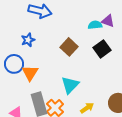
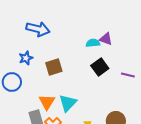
brown square: (69, 47) -> (54, 67), moved, turned 30
orange triangle: (30, 73) -> (47, 102), moved

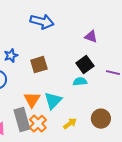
blue arrow: (38, 29) -> (42, 22), moved
cyan semicircle: (93, 43) -> (80, 82), moved

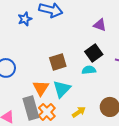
blue star: (11, 56) -> (25, 19), moved
brown square: (39, 65) -> (58, 62), moved

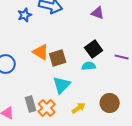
purple triangle: (100, 25) -> (98, 13), moved
orange triangle: (41, 88) -> (41, 52), moved, turned -30
gray rectangle: (31, 108) -> (31, 104), size x0.7

